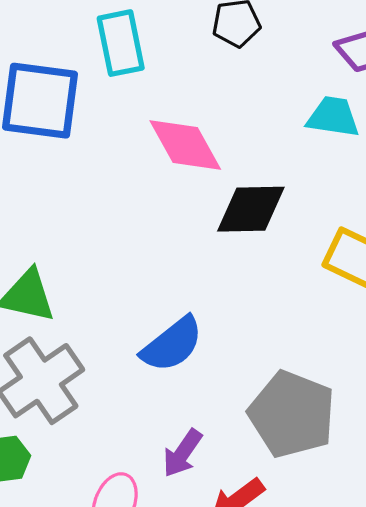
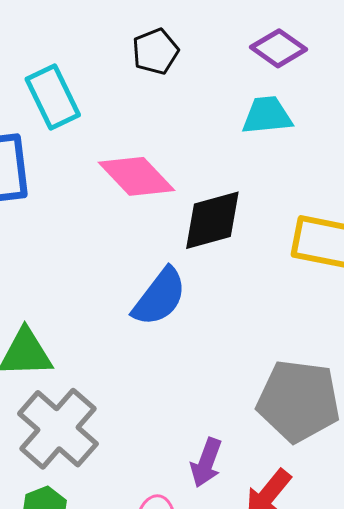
blue semicircle: (172, 344) -> (159, 297), moved

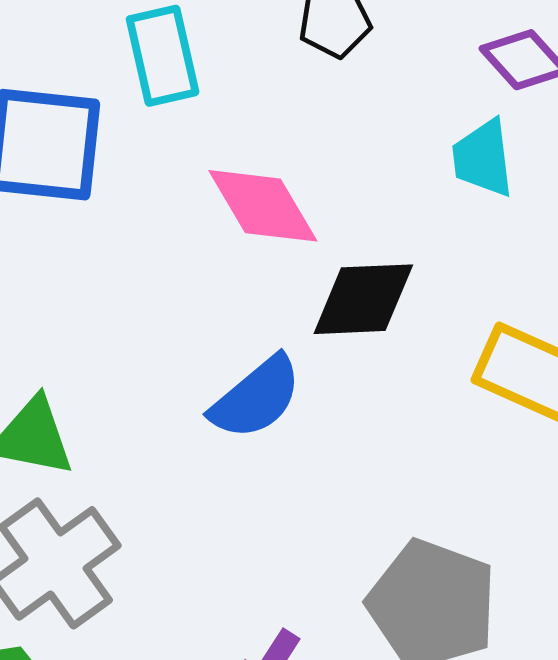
cyan trapezoid: (267, 116) -> (483, 158), turned -104

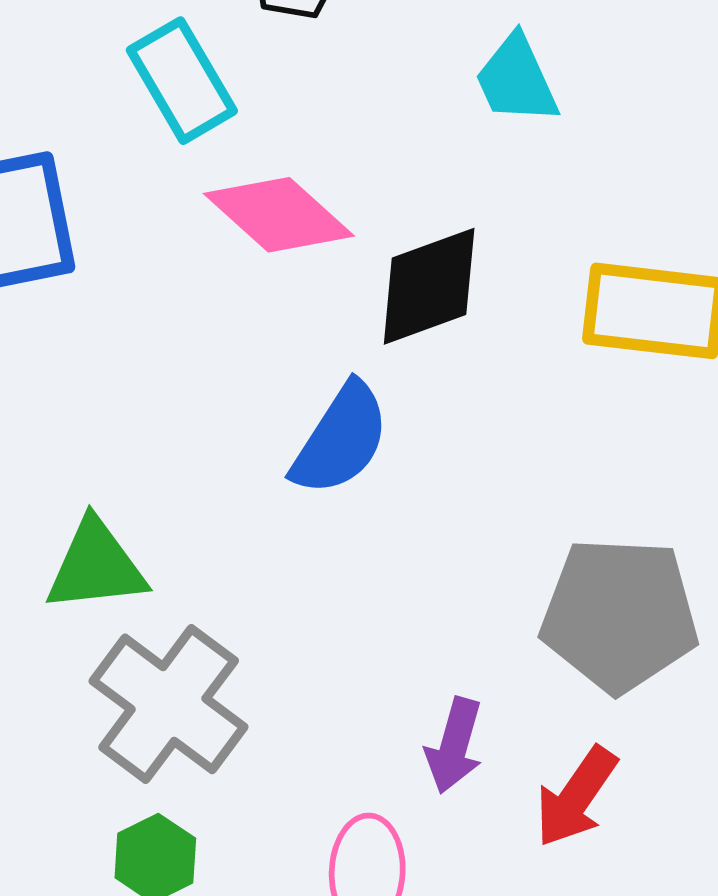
cyan rectangle: (163, 56) -> (182, 81), moved

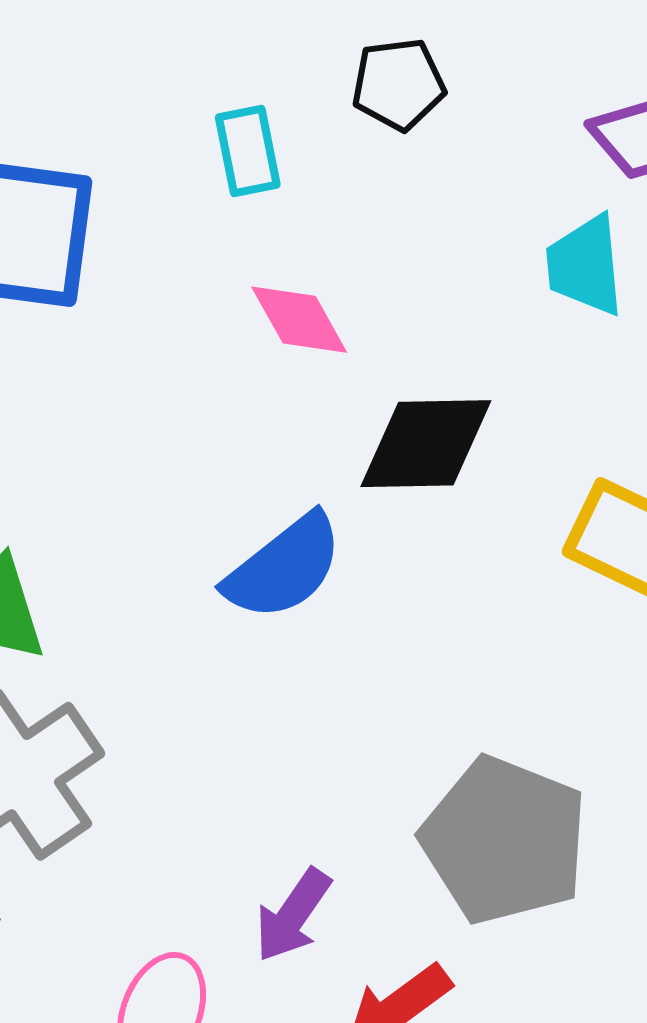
cyan rectangle: (182, 81) -> (248, 151), size x0.7
pink diamond: (279, 215) -> (299, 320), size x0.7

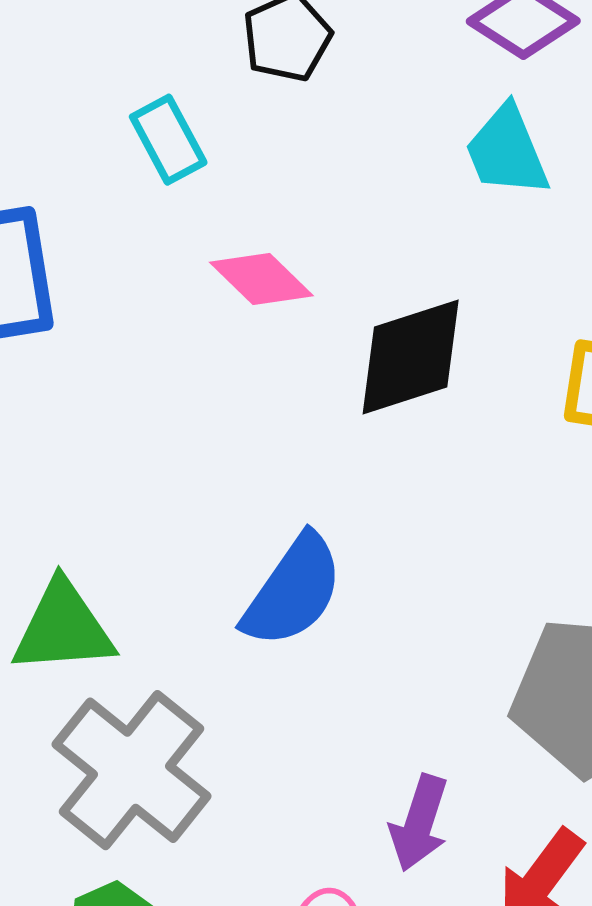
blue semicircle: (284, 567) -> (293, 591), moved

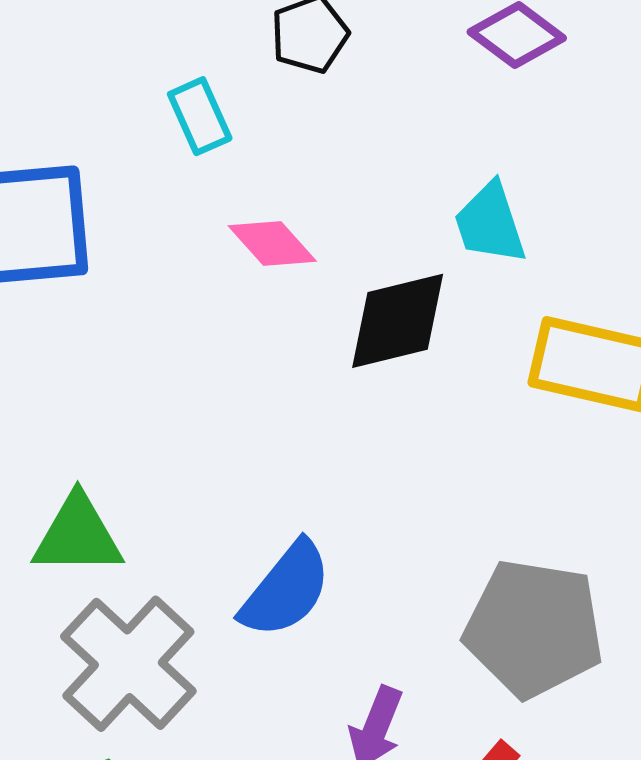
cyan trapezoid: (507, 151) -> (490, 223), moved
blue semicircle: (293, 591) -> (286, 590), moved

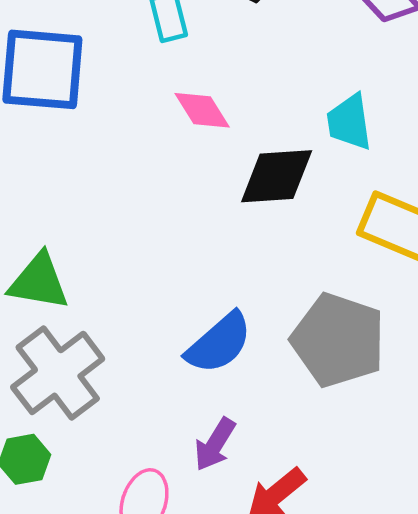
blue semicircle: (286, 590) -> (219, 343), moved
gray pentagon: (534, 628) -> (338, 340), moved

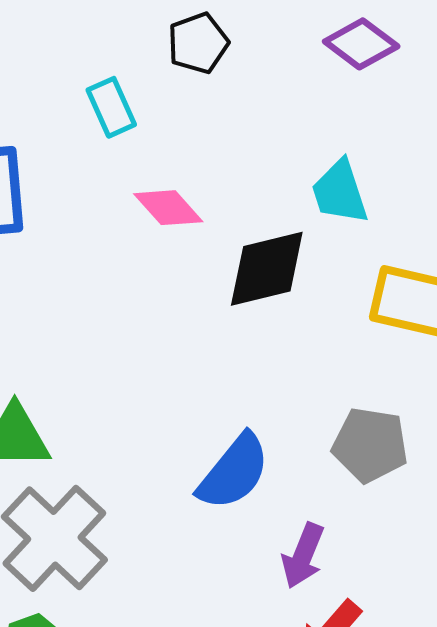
gray pentagon: (338, 340) -> (370, 445), size x0.7
purple arrow: (215, 444) -> (303, 556), moved

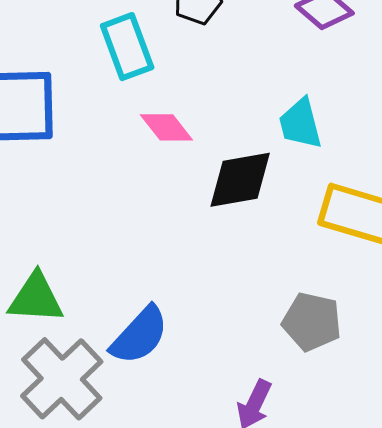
cyan rectangle: (111, 107) -> (127, 47), size x1.4
blue semicircle: (234, 472) -> (140, 335), moved

